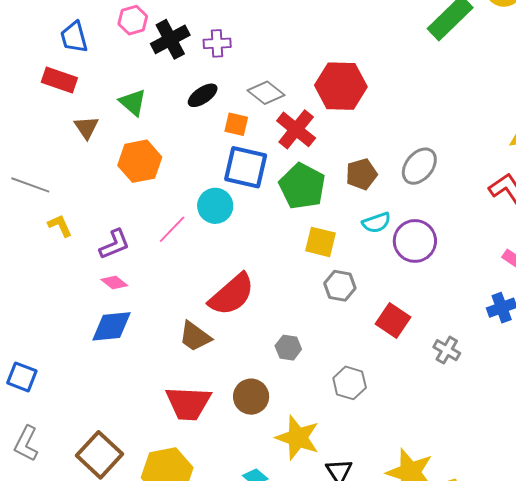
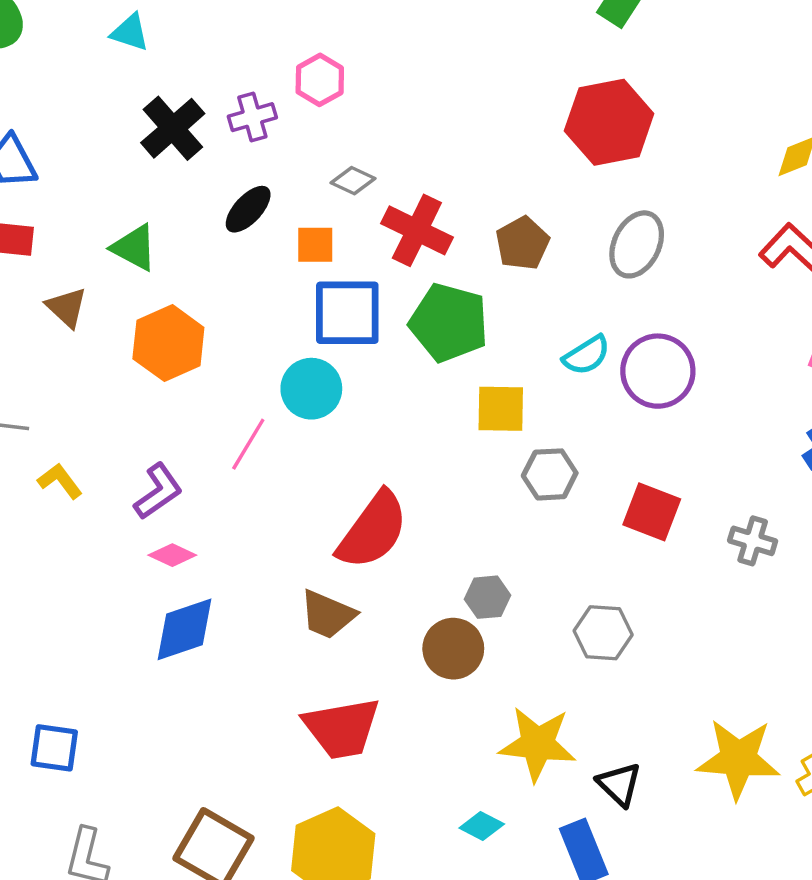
pink hexagon: (133, 20) -> (320, 80), moved
red hexagon: (341, 86) -> (609, 122), moved
gray diamond: (266, 93) -> (353, 181), size x0.7
brown pentagon: (361, 174) -> (522, 243), moved
brown circle: (251, 397) -> (453, 649), moved

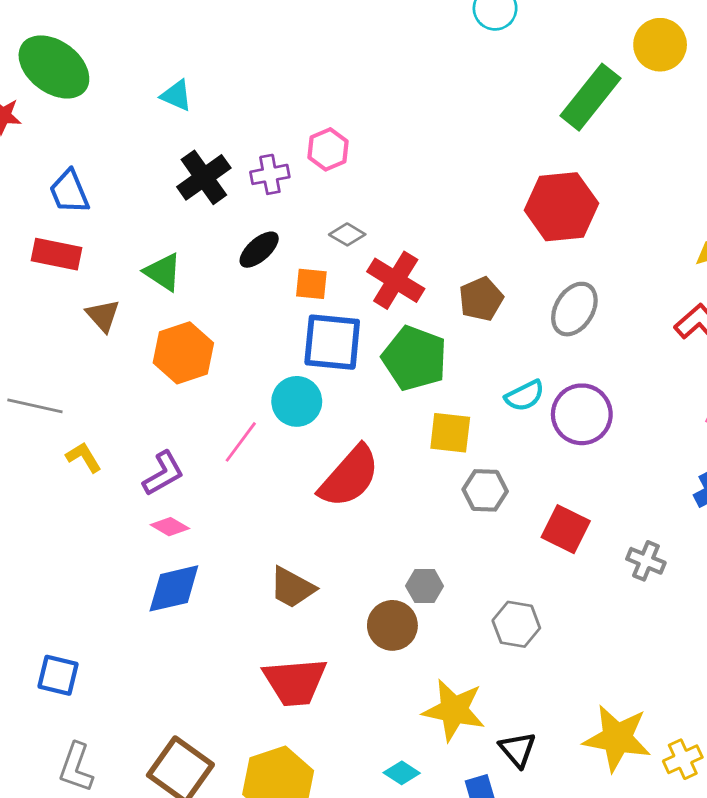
red semicircle: (373, 530) -> (349, 477), moved

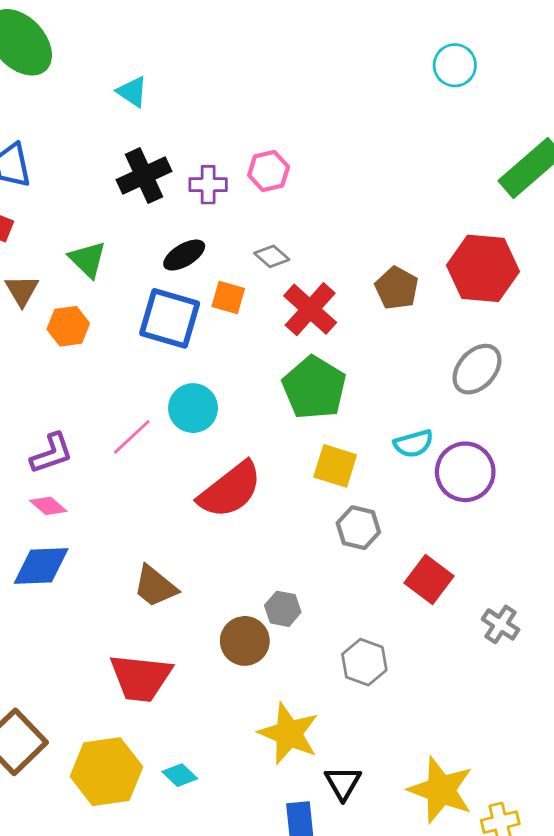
brown pentagon: (481, 299) -> (397, 288), moved, turned -30
blue square: (332, 342) -> (170, 318), moved
orange hexagon: (183, 353) -> (68, 326), moved, size x0.7
cyan diamond: (402, 773) -> (180, 775), moved

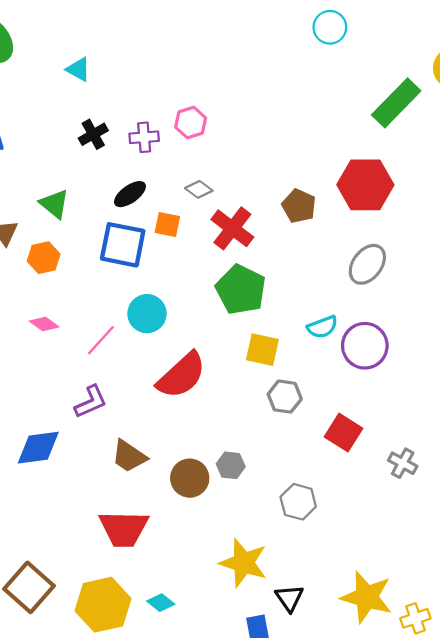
black cross: (144, 176) -> (93, 134), size x0.7
purple L-shape: (52, 453) -> (91, 402), moved
pink diamond: (48, 506) -> (44, 324), moved
brown circle: (245, 641) -> (190, 478), moved

